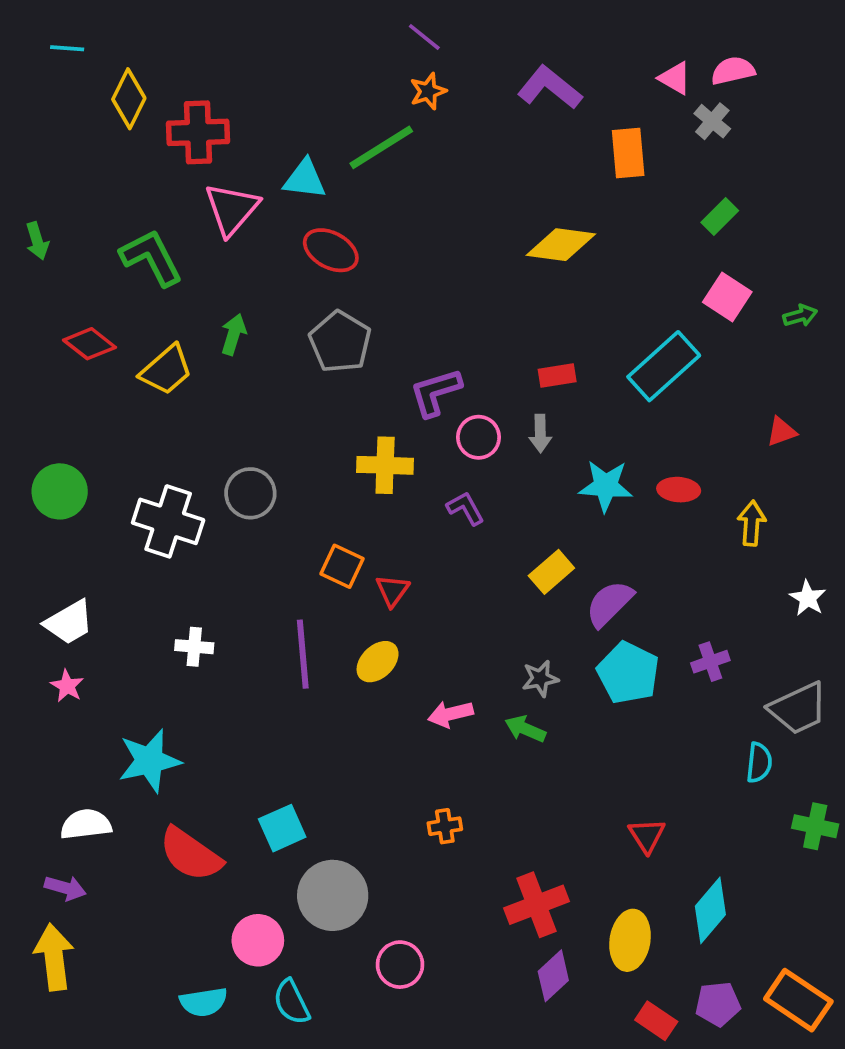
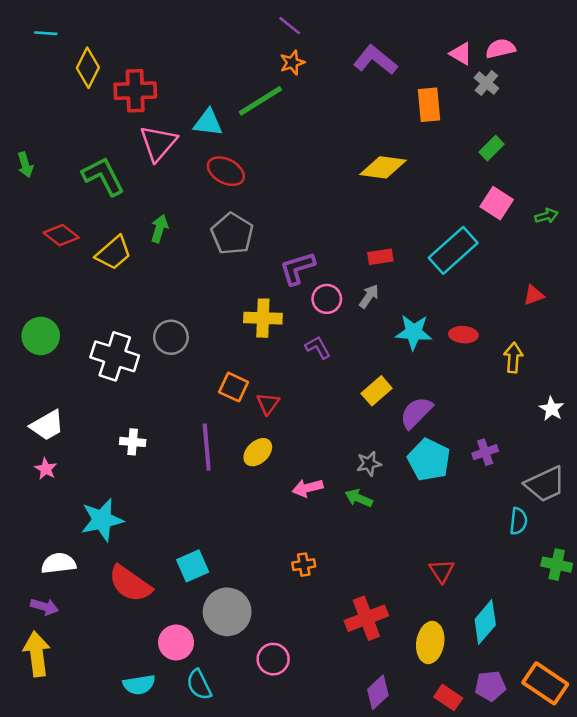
gray arrow: (540, 433) -> (369, 296), turned -145
purple diamond: (553, 976) -> (378, 692), moved

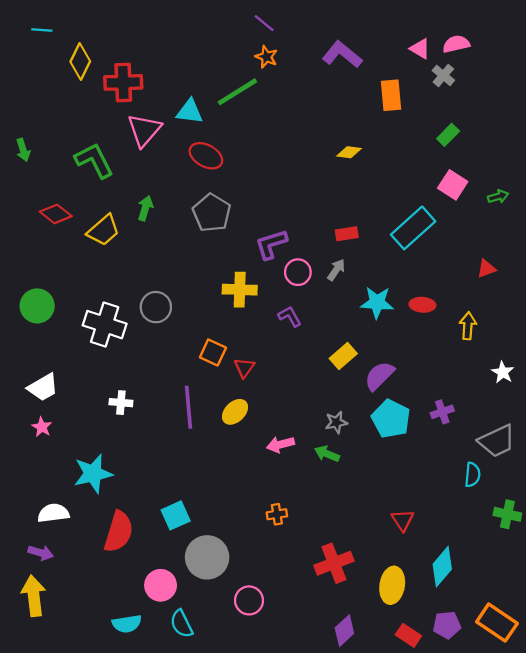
orange star: (292, 63) -> (266, 57), turned -30
yellow diamond: (383, 167) -> (349, 152), size x0.6
red semicircle: (130, 584) -> (119, 532), turned -108

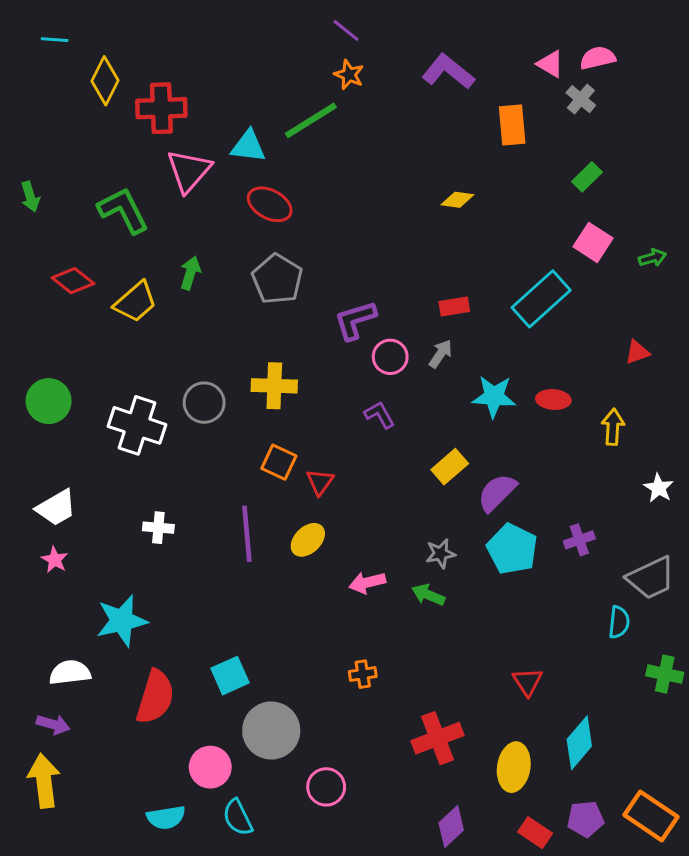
yellow cross: (240, 290) -> (274, 386), moved

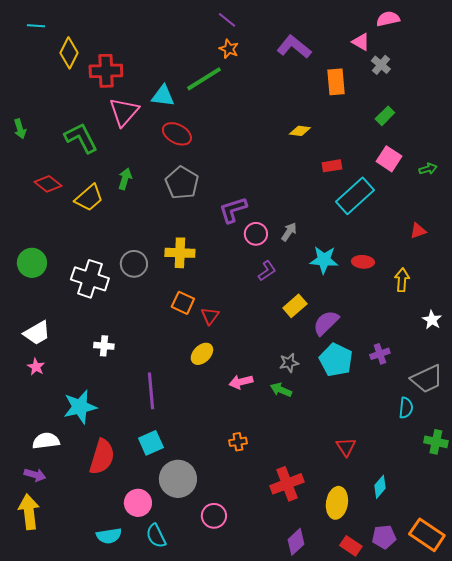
pink semicircle: (598, 58) -> (388, 19), moved
red rectangle: (454, 306) -> (332, 166), moved
purple L-shape: (380, 415) -> (267, 271), moved, turned 85
purple line: (247, 534) -> (151, 391), moved
cyan diamond: (579, 743) -> (380, 487), size x0.7

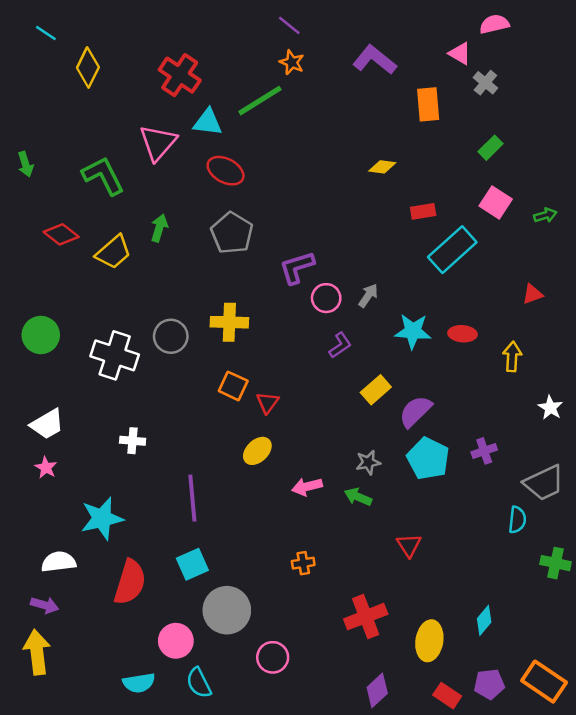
cyan line: (36, 26) -> (46, 33), turned 30
red cross: (106, 71) -> (180, 75), moved, turned 36
red triangle: (346, 447) -> (409, 545), moved

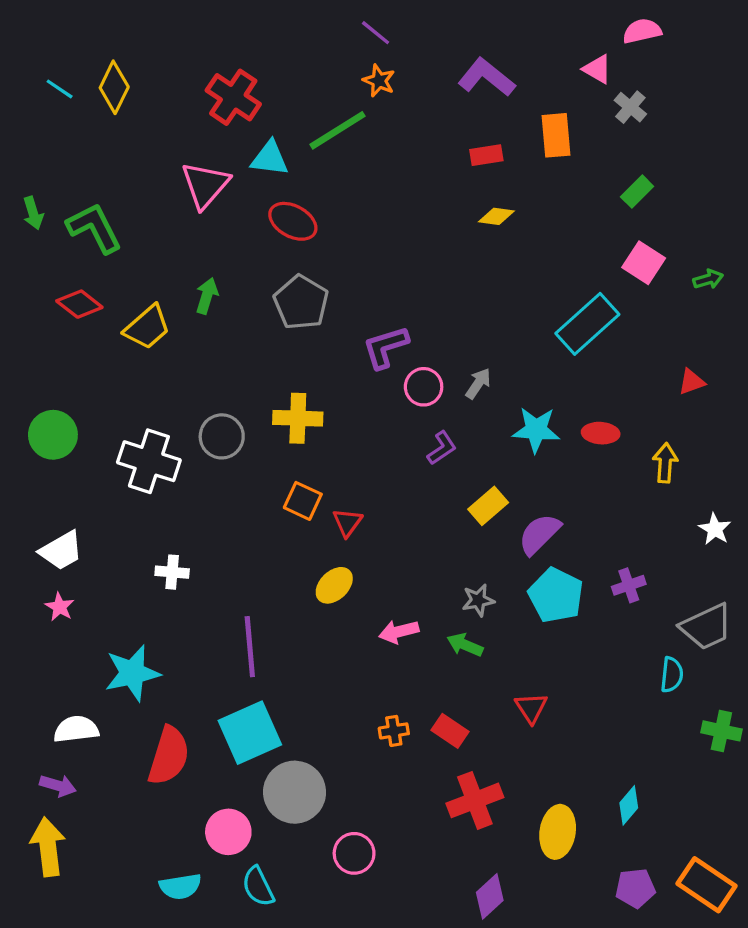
cyan line: (46, 33) -> (60, 89), moved
green L-shape: (103, 176) -> (94, 228), moved
red rectangle: (423, 211) -> (486, 155), moved
cyan square: (192, 564) -> (250, 733), size x1.5
red rectangle: (447, 696) -> (450, 731), moved

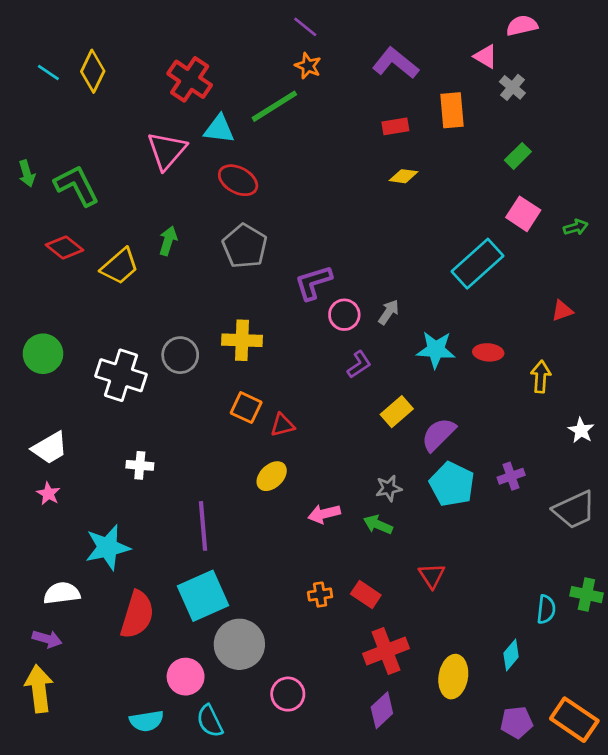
red triangle: (347, 522) -> (282, 425), turned 40
cyan semicircle: (672, 675) -> (546, 609), moved
purple diamond: (490, 896) -> (382, 710), moved

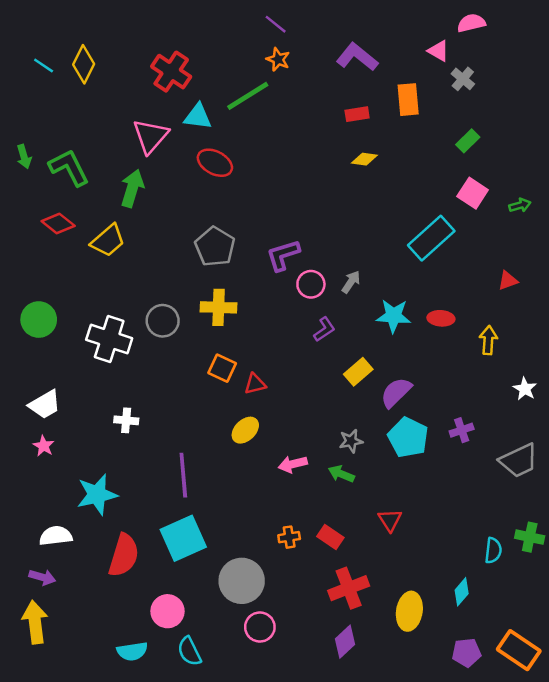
green arrow: (168, 241) -> (132, 188), moved, size x1.4
gray pentagon: (245, 246) -> (215, 247), moved
gray circle: (239, 644) -> (242, 581), moved

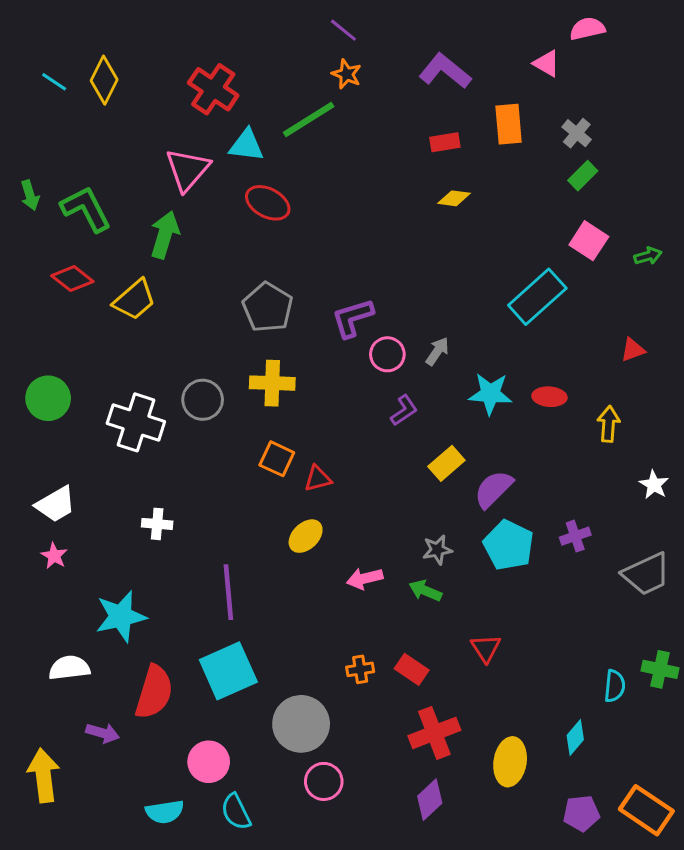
gray cross: (463, 79) -> (577, 133), moved
purple arrow: (42, 577) -> (103, 733), moved

